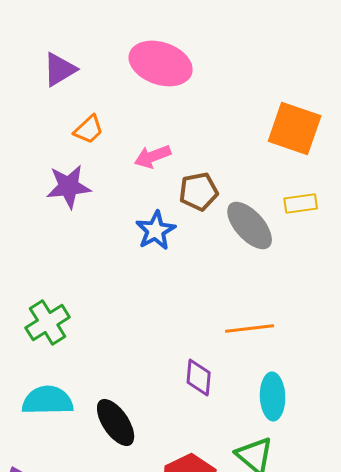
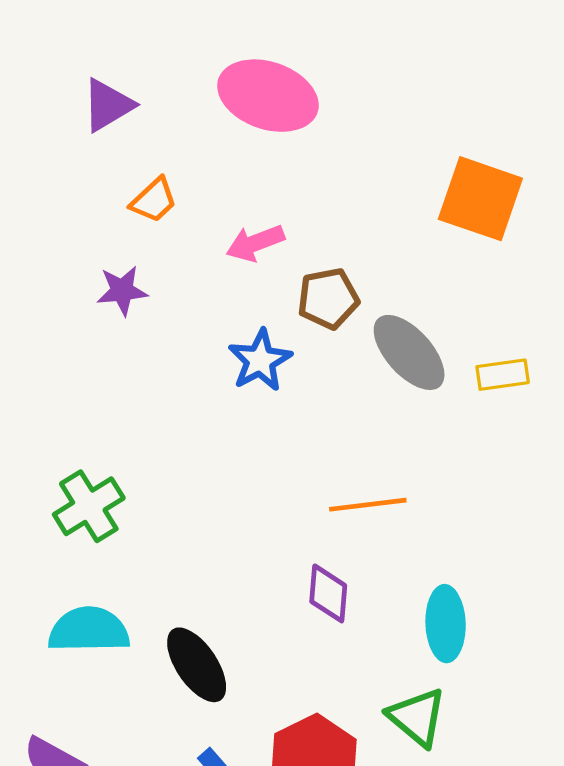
purple star: (69, 186) -> (122, 291), size x0.7
yellow rectangle: (301, 204) -> (503, 375), moved
orange line: (250, 328) -> (368, 505), moved

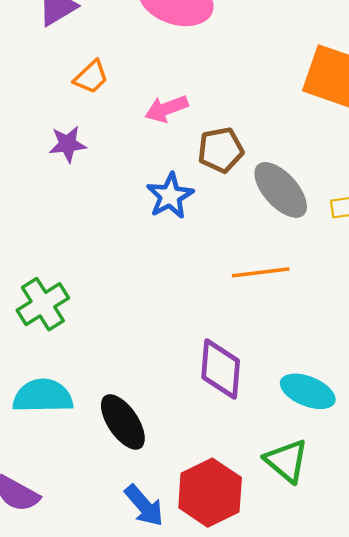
orange line: (368, 505) -> (261, 272), moved
purple diamond: (328, 593) -> (221, 369), size x1.4
cyan ellipse: (446, 624) -> (308, 391), turned -66

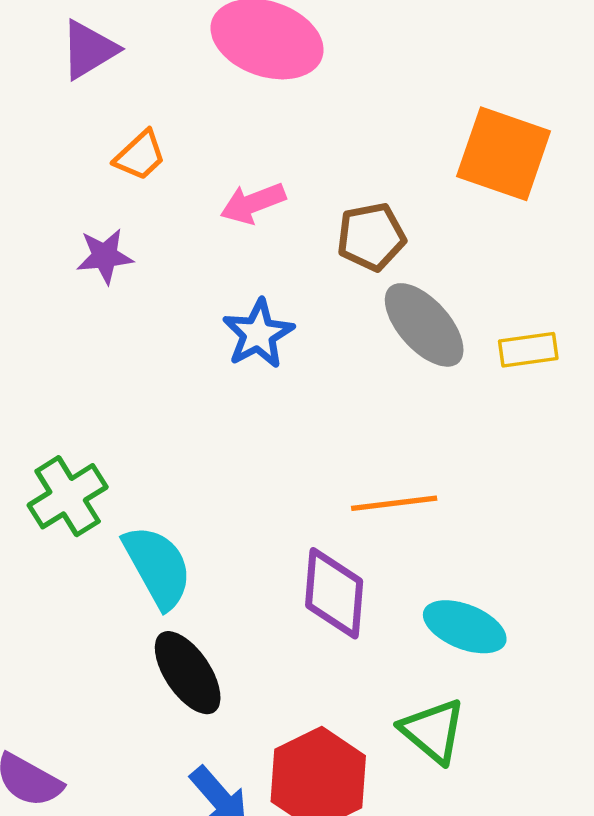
brown pentagon: (221, 150) -> (371, 237), moved
orange line: (261, 272) -> (394, 503), moved
cyan semicircle: (43, 396) -> (158, 567), moved, turned 62

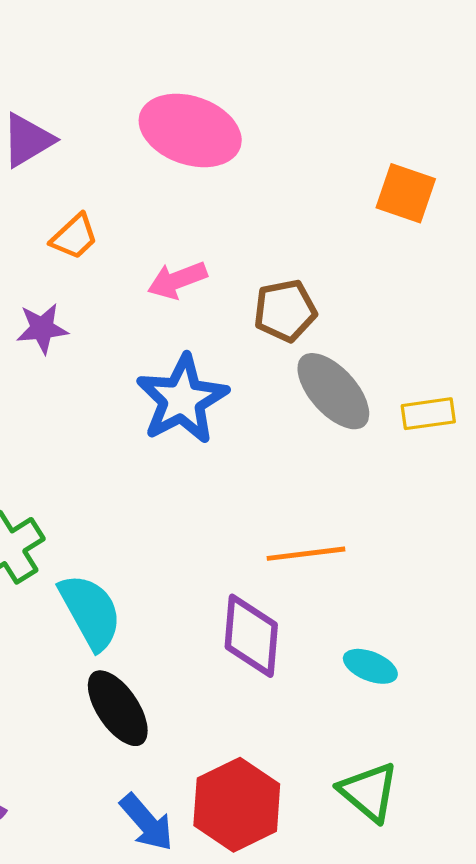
orange square: (504, 154) -> (406, 193), moved, size x0.7
blue star: (258, 334) -> (182, 399), size x1.4
cyan ellipse: (465, 627) -> (370, 666), size x0.7
green triangle: (433, 731) -> (369, 792), moved

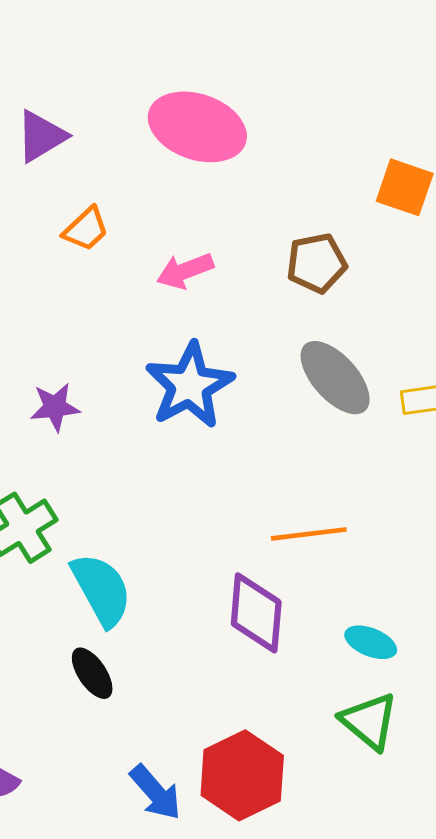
brown pentagon: (285, 311) -> (317, 263), moved
purple star: (42, 328) -> (55, 407), moved
black ellipse: (118, 708) -> (92, 673), moved, size x0.7
green triangle: (369, 792) -> (369, 721), moved

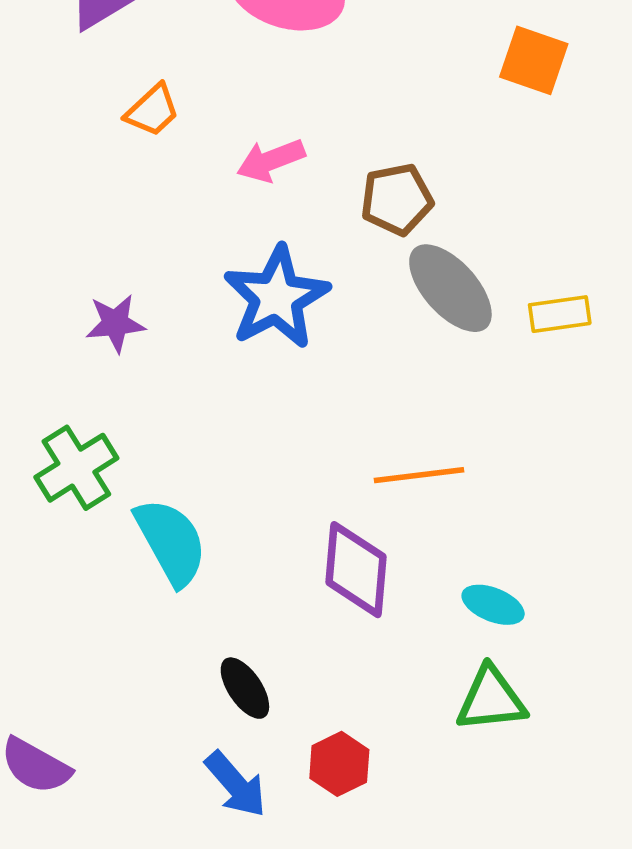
brown pentagon: (317, 263) -> (397, 199), moved
black ellipse: (92, 673) -> (245, 688), moved
green triangle: (369, 721) -> (491, 699), turned -46
red hexagon: (242, 775) -> (339, 764), size x0.6

